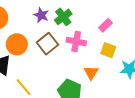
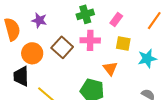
purple star: (41, 15) -> (39, 20), moved
green cross: (63, 17) -> (85, 14), moved, turned 30

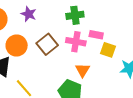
pink rectangle: (116, 19) -> (96, 35), moved, turned 56
orange triangle: (110, 68) -> (82, 70), moved

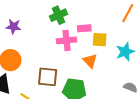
brown square: (47, 44) -> (48, 77), moved, turned -30
orange triangle: (82, 70) -> (90, 61), moved

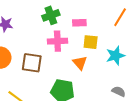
pink rectangle: (84, 28) -> (79, 23), moved
brown square: (48, 77) -> (32, 63), moved

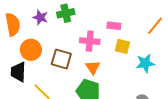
green cross: (51, 15) -> (66, 13), moved
orange triangle: (80, 63) -> (93, 67), moved

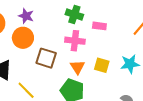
green cross: (66, 13) -> (74, 15), moved, turned 30
yellow square: (122, 46) -> (102, 65), moved
orange circle: (31, 50) -> (23, 38), moved

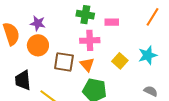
yellow square: (102, 65) -> (120, 61), turned 35
orange triangle: (77, 67) -> (87, 65), moved

